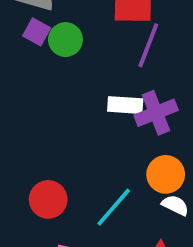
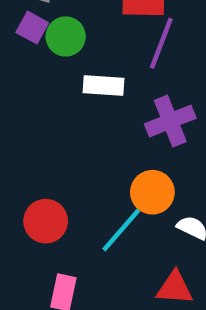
white rectangle: (125, 105) -> (103, 85), moved
orange circle: (166, 174) -> (152, 192), moved

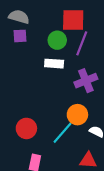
purple square: (32, 28) -> (20, 36), turned -32
green circle: (66, 37) -> (57, 40), moved

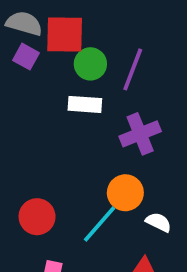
red square: (73, 20) -> (65, 35), moved
purple square: (20, 36) -> (26, 57), turned 32

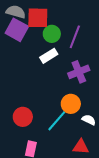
purple square: (26, 57) -> (17, 30), size x1.6
white rectangle: (85, 104) -> (49, 56), turned -36

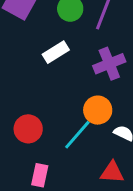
white rectangle: (49, 56) -> (56, 52), moved

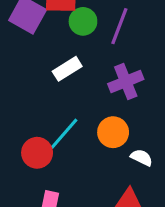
cyan line: (77, 135) -> (64, 134), moved

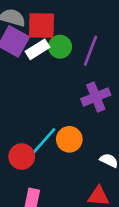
white rectangle: (67, 69) -> (38, 49), moved
orange circle: (113, 132) -> (69, 139), moved

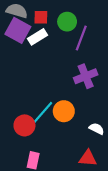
red square: (42, 26) -> (41, 17), size x0.6
green circle: (60, 47) -> (67, 22), moved

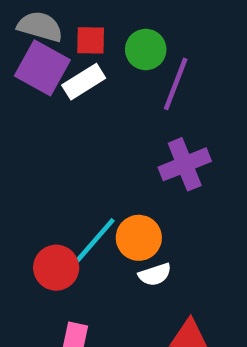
white semicircle: (97, 129) -> (155, 275), moved, turned 136

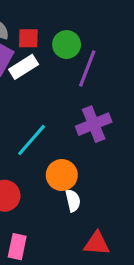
cyan line: (95, 240) -> (32, 140), moved
white semicircle: (155, 275) -> (73, 200), turned -85

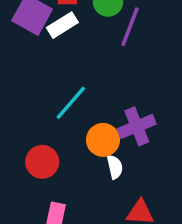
purple cross: (94, 124) -> (137, 126), moved

